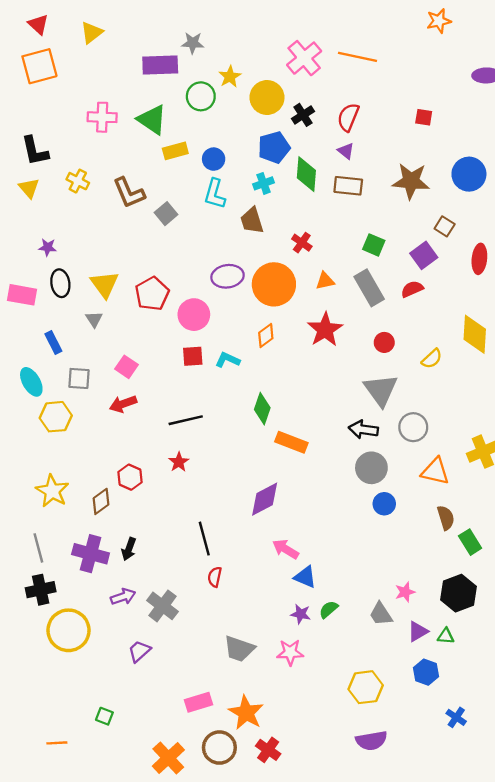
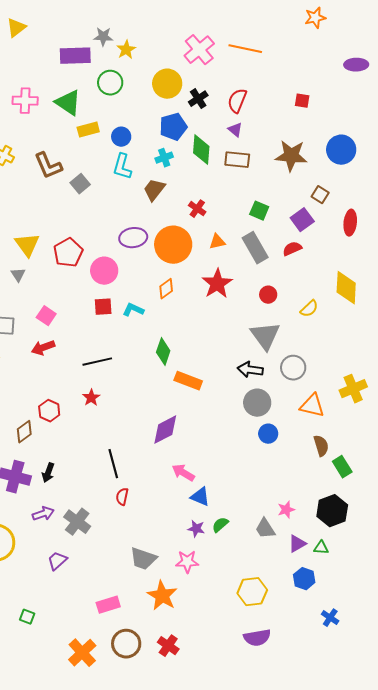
yellow star: (230, 77) -> (126, 50), moved
brown trapezoid: (252, 221) -> (154, 190), turned 55
orange star: (246, 713) -> (162, 596), moved

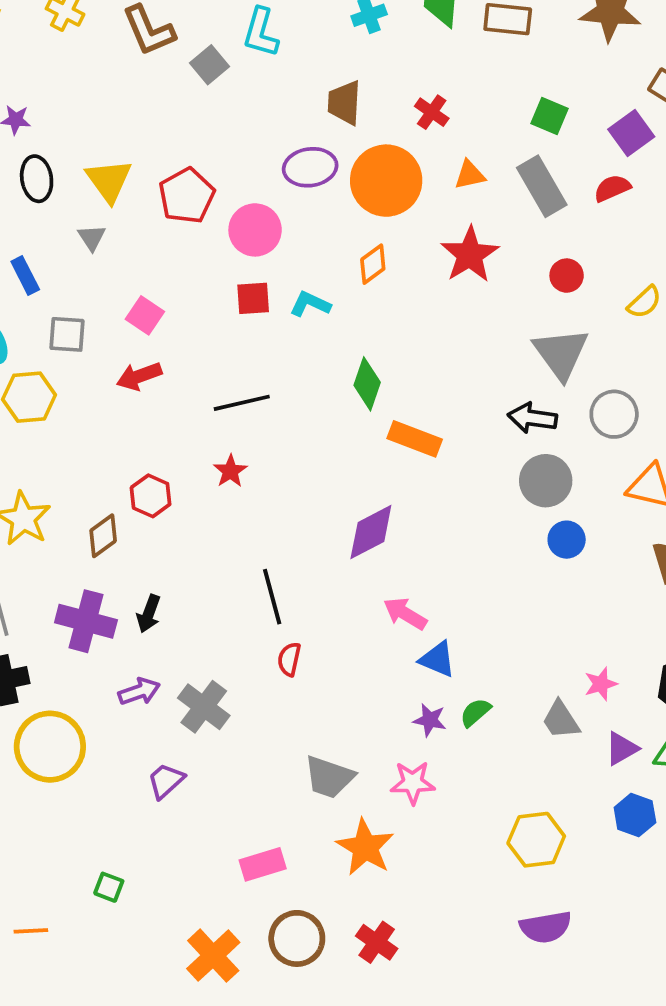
cyan L-shape: (122, 167) -> (261, 32), moved
brown trapezoid: (154, 190) -> (344, 103), moved, turned -35

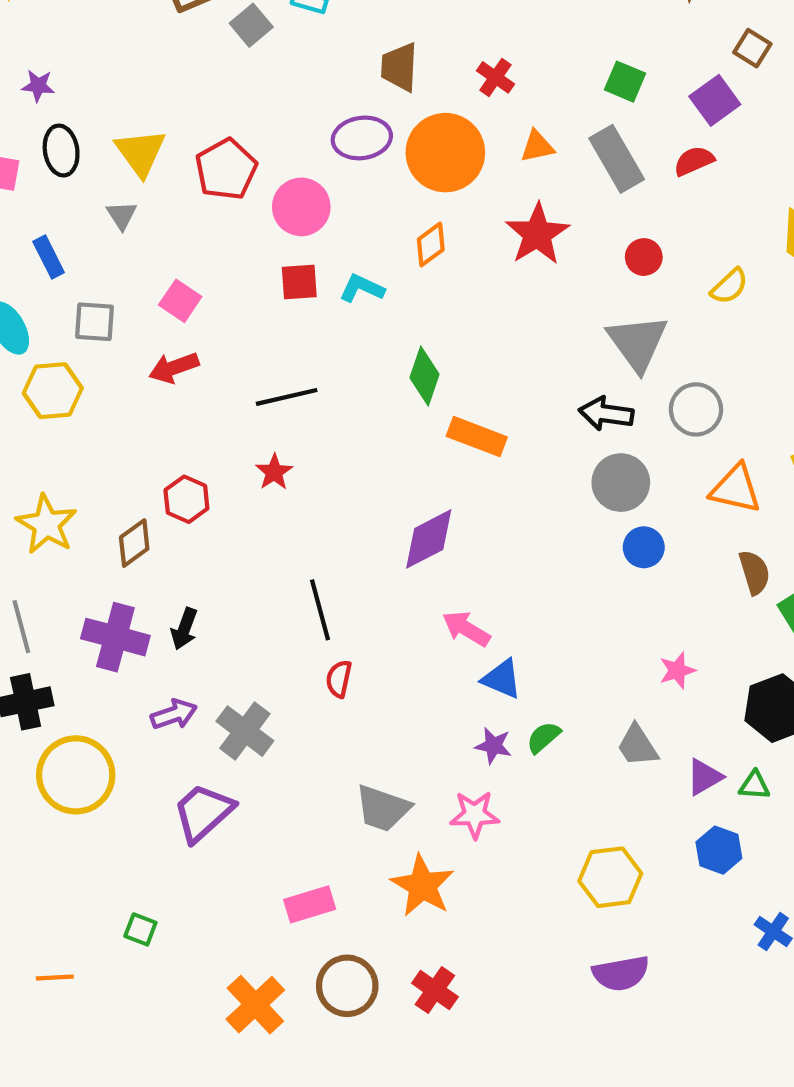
pink star: (601, 684) -> (677, 670), moved
purple trapezoid: (166, 781) -> (203, 812), size x1.5

